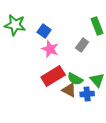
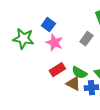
green star: (15, 25) -> (23, 39), moved
red rectangle: (53, 76) -> (57, 70), size x0.7

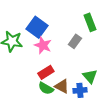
blue square: (48, 25) -> (37, 27), size x1.5
green semicircle: (79, 73) -> (46, 88), moved

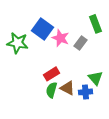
pink star: (43, 45) -> (60, 38), moved
green semicircle: (46, 88) -> (51, 90), turned 77

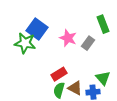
blue square: (42, 29) -> (37, 29), moved

